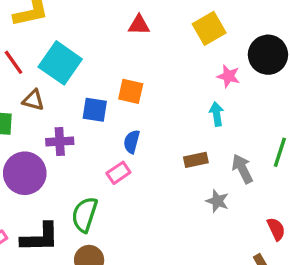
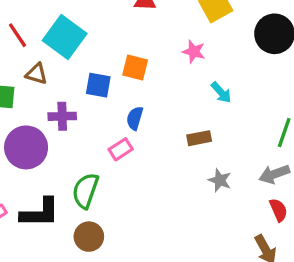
pink star: (228, 76) -> (194, 52), moved
cyan arrow: (217, 114) -> (221, 92), turned 145
gray arrow: (242, 169) -> (274, 174), moved, turned -84

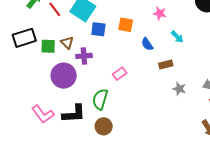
brown triangle: (37, 74) -> (67, 43), moved, turned 32
blue square: (98, 85) -> (98, 29), moved
blue semicircle: (135, 118) -> (147, 44), moved, turned -48

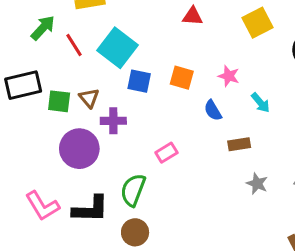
pink star: (160, 13) -> (229, 76), moved

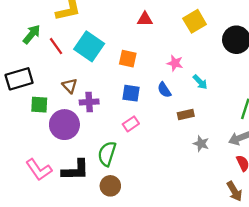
orange square: (182, 78) -> (128, 59), moved
blue square: (139, 81) -> (131, 93), moved
green square: (59, 101) -> (39, 105), moved

